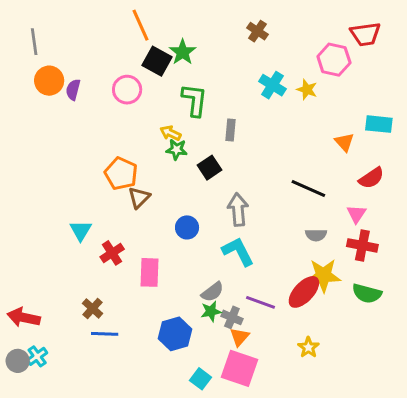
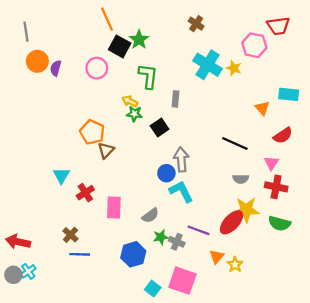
cyan cross: (272, 85) -> (208, 65), size x1.4
blue circle: (187, 227) -> (166, 173), moved
gray semicircle: (212, 292) -> (150, 215), moved
orange triangle: (239, 337) -> (217, 257), moved

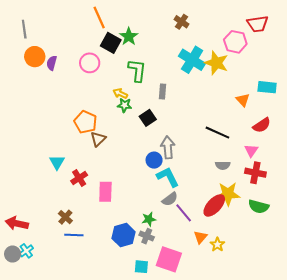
yellow star: (234, 68) -> (216, 63), size x1.6
gray semicircle: (150, 215) -> (170, 199), moved
purple line: (198, 230) -> (184, 213), turned 30
gray cross: (177, 242) -> (147, 236), moved
cyan square: (153, 289) -> (141, 267), turned -32

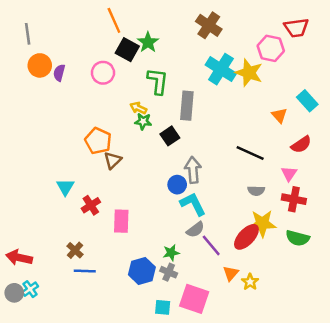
brown cross: (182, 22) -> (209, 25), size x1.5
cyan rectangle: (267, 87) -> (307, 101), turned 42
gray rectangle: (163, 91) -> (187, 106), size x1.6

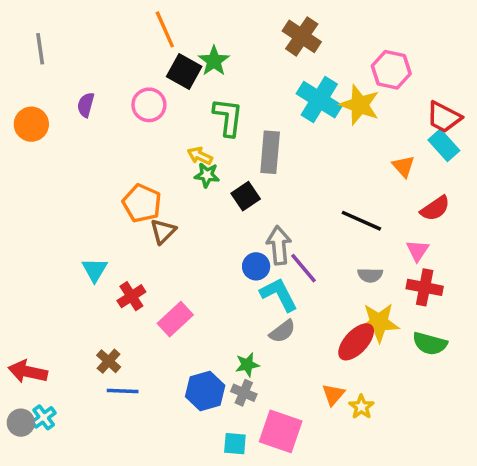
red trapezoid: (296, 28) -> (444, 117), moved, turned 35
orange circle: (40, 65) -> (31, 124), moved
pink rectangle: (121, 221) -> (175, 319), turned 45
purple line: (211, 245) -> (303, 268), moved

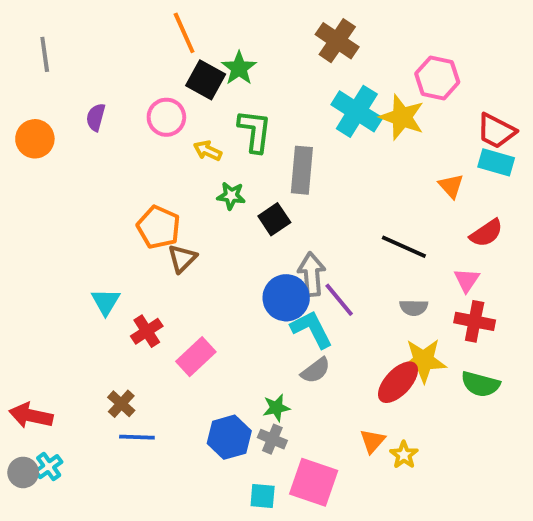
cyan rectangle: (444, 145) -> (496, 162), turned -32
yellow arrow: (200, 156) -> (208, 151), moved
blue circle: (256, 266) -> (286, 298), size x1.5

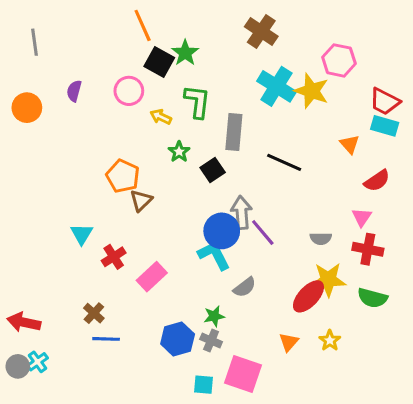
green star: (231, 196) -> (179, 152), turned 30
black line: (404, 247) -> (284, 162), moved
cyan L-shape: (312, 329) -> (214, 255), moved
yellow star: (404, 455) -> (330, 341), moved

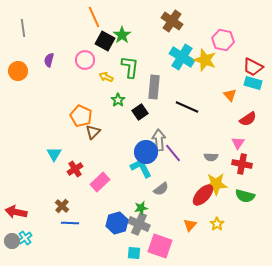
gray cross: (211, 341) -> (139, 224), size x1.5

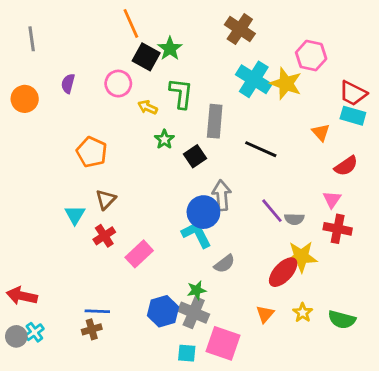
orange pentagon: (81, 116) -> (92, 152), moved
brown triangle: (93, 132) -> (106, 199), moved
purple line: (173, 153) -> (272, 211), moved
green semicircle: (245, 196) -> (342, 320), moved
brown cross: (62, 206) -> (92, 329), moved, turned 32

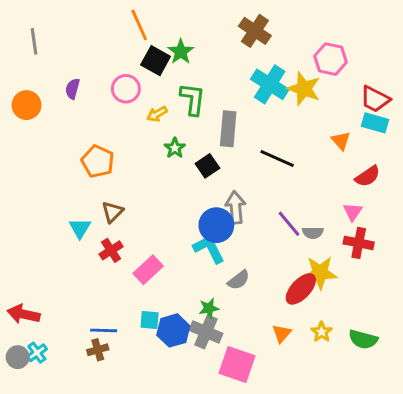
yellow arrow: (148, 107) -> (157, 114), turned -54
cyan square: (187, 353) -> (150, 320), moved

